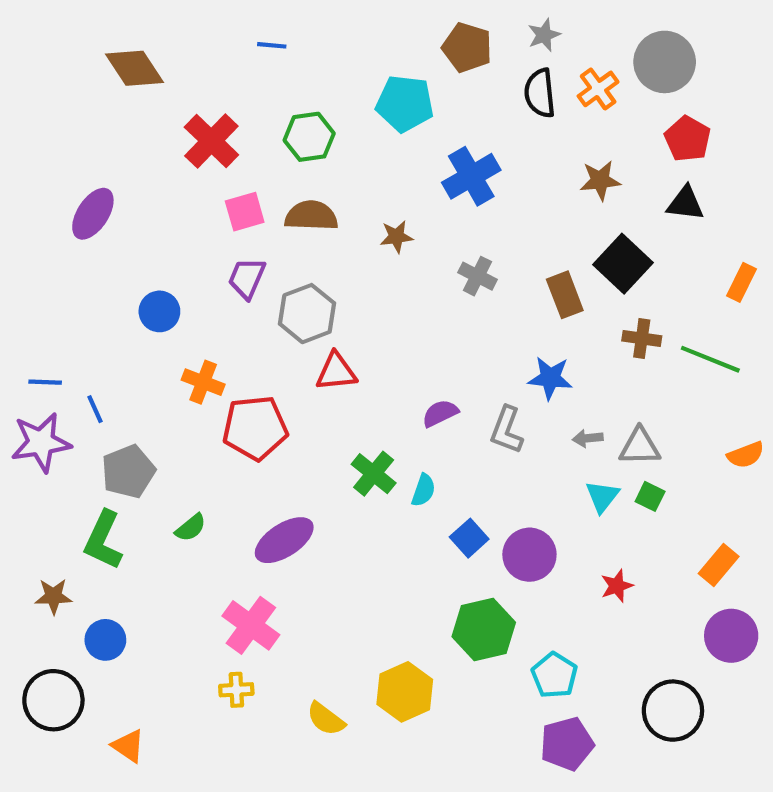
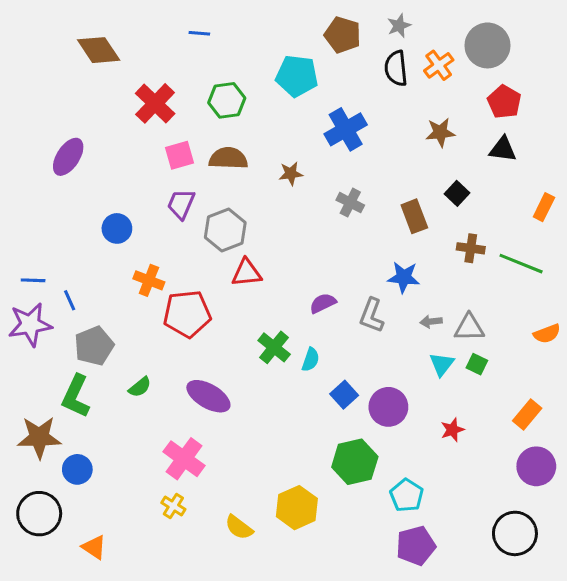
black square: (623, 264) -> (457, 193), size x0.6
purple ellipse: (284, 540) -> (208, 396), turned 63
brown star: (53, 596) -> (39, 437), size x1.6
yellow cross: (236, 690) -> (173, 506), turned 35
black circle: (673, 711) -> (515, 533), moved

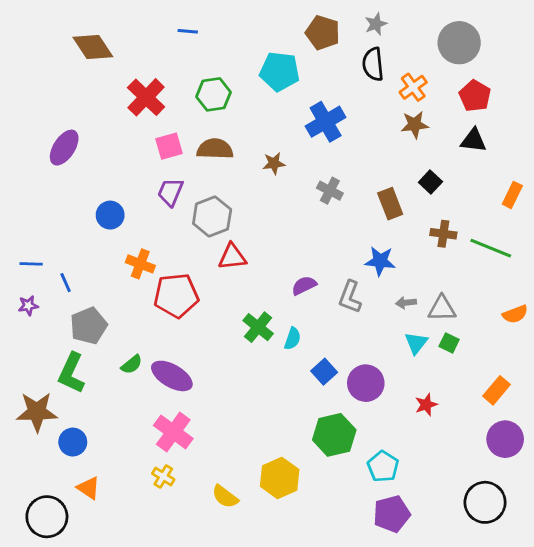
orange cross: (439, 65) -> (413, 87), moved
purple star: (30, 325) -> (28, 306), size x0.5
purple ellipse: (208, 396) -> (172, 376), moved
black circle: (39, 514) -> (47, 517), moved
orange triangle: (94, 547) -> (89, 488), moved

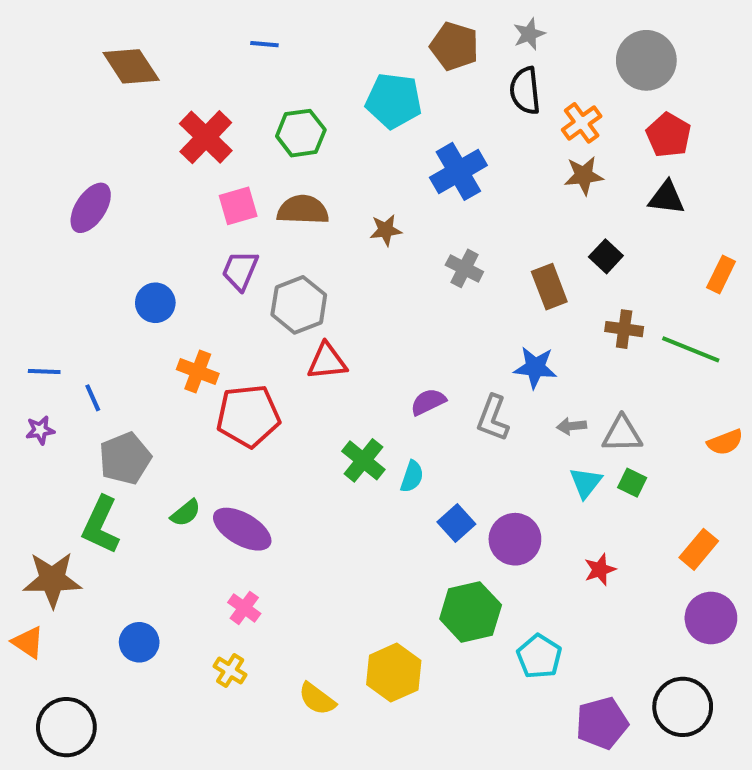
pink cross: (173, 432) -> (244, 608), size x0.6
blue circle: (73, 442) -> (139, 642), moved
orange triangle: (89, 488) -> (28, 642), moved
purple pentagon: (392, 514) -> (602, 723), moved

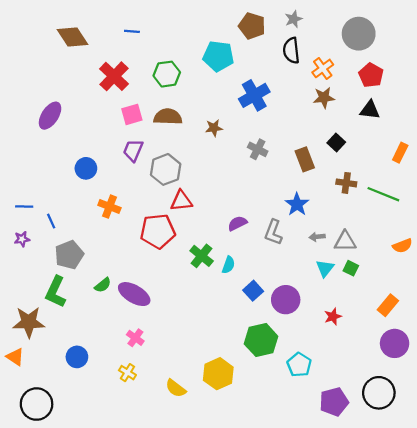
blue line: (264, 44) -> (132, 31), moved
blue star: (535, 367) -> (297, 204), turned 30
red pentagon: (248, 416) -> (158, 231), moved

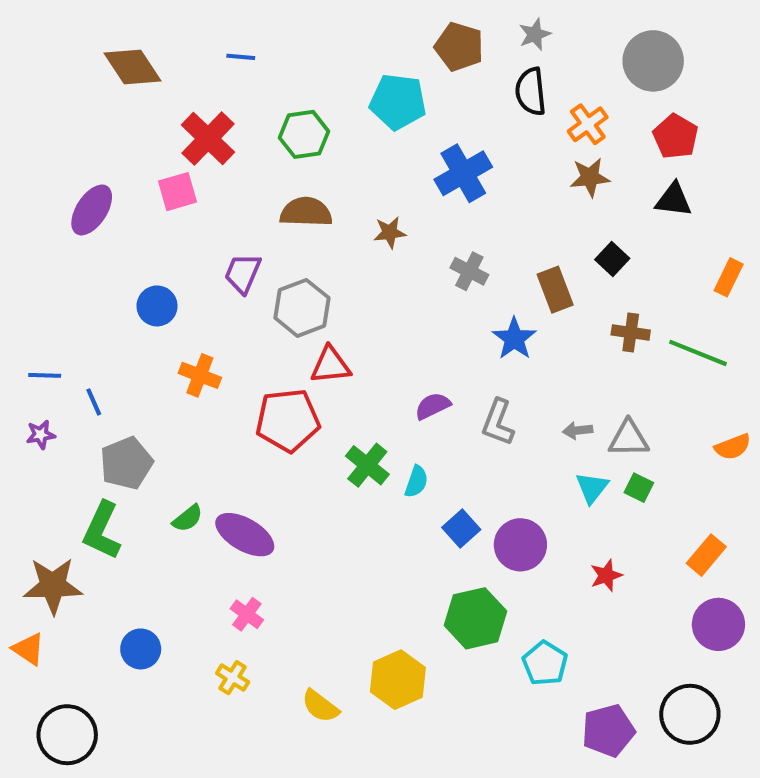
pink square: (132, 114) -> (177, 192), moved
blue star: (297, 204) -> (514, 339), moved

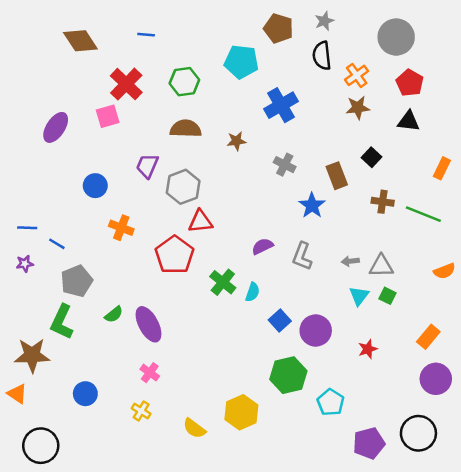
blue line: (94, 402) -> (57, 244), turned -35
red pentagon: (288, 420) -> (175, 255), turned -30
purple ellipse: (245, 535) -> (148, 324), turned 32

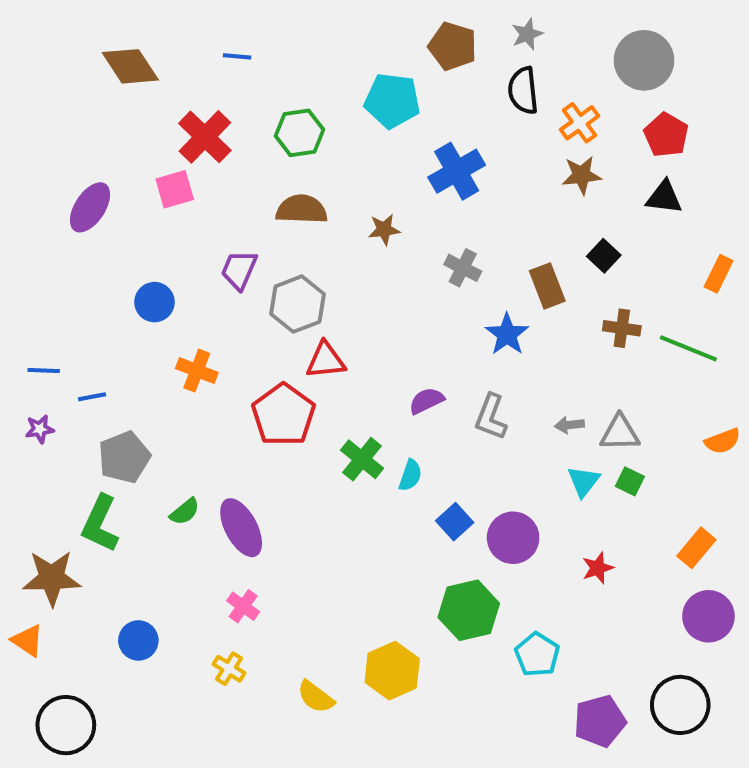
blue line: (57, 244) -> (92, 397), turned -42

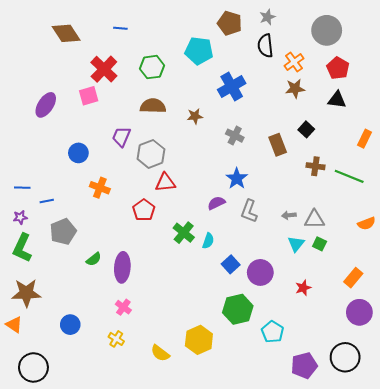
blue star: (507, 334) -> (237, 178), moved
red pentagon: (283, 415) -> (144, 210), size x0.7
green L-shape: (100, 524) -> (22, 248), moved
purple ellipse: (241, 528) -> (122, 267), turned 32

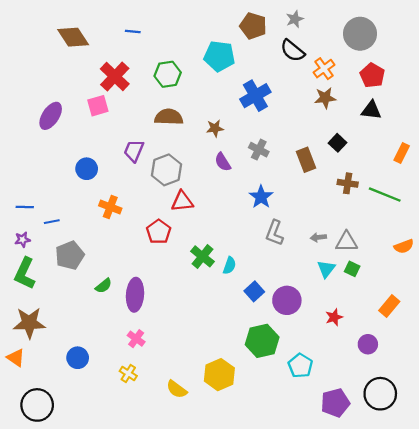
black semicircle: (265, 46) -> (293, 51), turned -45
purple semicircle: (216, 203) -> (223, 162), moved, turned -96
purple circle: (359, 312) -> (368, 344), moved, size x0.7

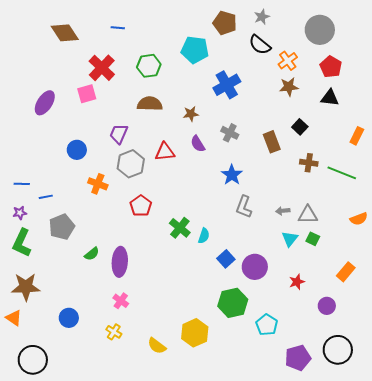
gray hexagon: (167, 170) -> (131, 164), moved
red triangle: (182, 201) -> (165, 152), moved

